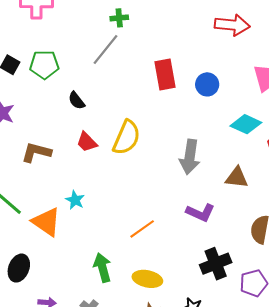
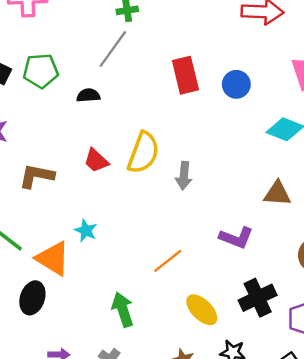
black semicircle: (76, 101) -> (88, 95), moved, turned 126
gray arrow: (190, 157) -> (184, 176), moved, size x0.7
black ellipse: (19, 268) -> (32, 298), moved
yellow ellipse: (147, 279) -> (202, 310), moved, turned 36

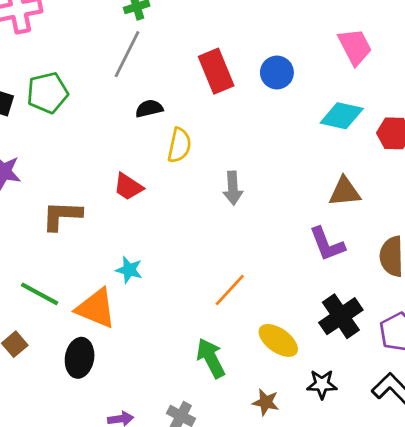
black semicircle: (88, 95) -> (149, 109), moved
yellow semicircle: (143, 153) -> (179, 145), moved, size x0.7
purple L-shape: (236, 238) -> (327, 244), moved, turned 56
green arrow: (123, 310) -> (211, 358), moved

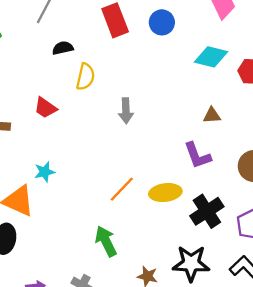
brown triangle: (345, 192) -> (212, 115), size x0.7
cyan star: (129, 270) -> (45, 172), turned -30
yellow ellipse: (278, 340) -> (165, 193), moved, turned -44
black star: (322, 384) -> (191, 263), size x1.6

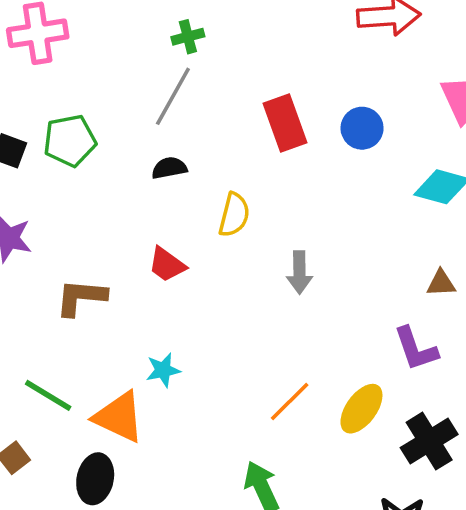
black semicircle: (63, 48) -> (169, 168), moved
yellow ellipse: (165, 193) -> (361, 409), turned -48

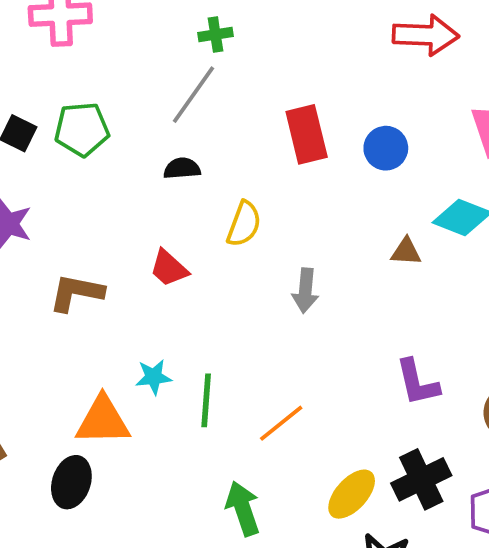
brown triangle: (441, 283) -> (406, 252), moved
green line: (48, 395) -> (206, 400), moved, turned 57
yellow ellipse: (361, 409) -> (352, 494), moved
orange triangle: (119, 417) -> (103, 421), turned -32

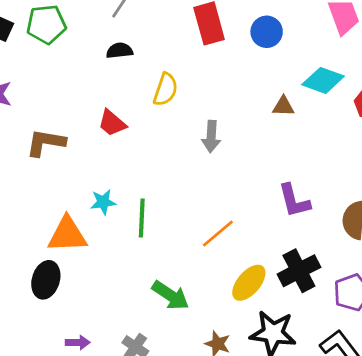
orange line: (281, 423) -> (218, 233), moved
green arrow: (243, 508) -> (170, 295), turned 144

